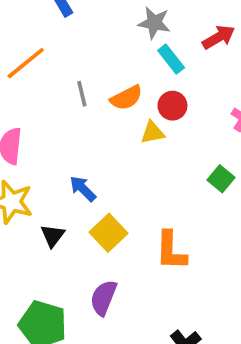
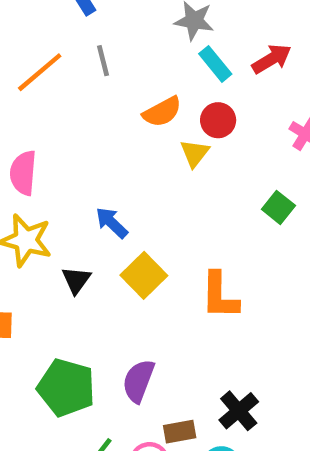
red arrow: (219, 37) -> (272, 59), moved
gray line: (82, 94) -> (103, 61), moved
yellow triangle: (153, 133) -> (195, 153), turned -40
purple semicircle: (104, 298) -> (138, 381), moved

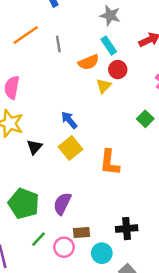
gray line: (103, 61) -> (58, 44), moved
cyan rectangle: (215, 64) -> (109, 45), moved
blue arrow: (112, 223) -> (69, 120), moved
black cross: (239, 411) -> (127, 229), moved, turned 30

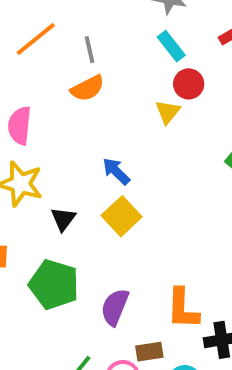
orange semicircle: (89, 62) -> (87, 88), moved
orange L-shape: (110, 163) -> (183, 309), moved
green pentagon: (24, 204) -> (54, 284), moved

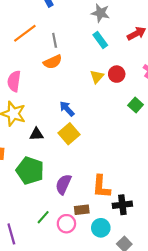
red circle: (189, 84) -> (117, 74), moved
black triangle: (63, 219) -> (36, 134), turned 48

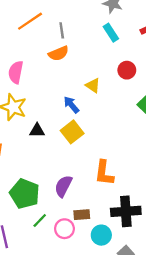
yellow triangle: (97, 77) -> (93, 85), moved, turned -40
green pentagon: (30, 170) -> (25, 194), moved
orange L-shape: (101, 187) -> (104, 173), moved
black cross: (122, 205) -> (126, 211), size x1.4

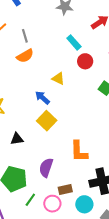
cyan rectangle: (111, 33) -> (74, 42), moved
black triangle: (37, 131) -> (17, 139), moved

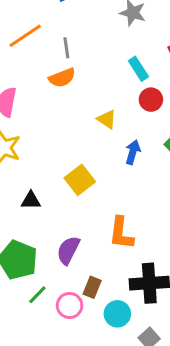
blue arrow: (42, 98) -> (133, 152), moved, turned 56
brown rectangle: (65, 189) -> (92, 287), turned -64

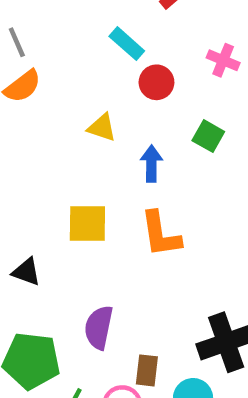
yellow square: (80, 180) -> (87, 224), turned -36
black triangle: (31, 200) -> (26, 272), turned 35
orange L-shape: (121, 233) -> (161, 234), moved

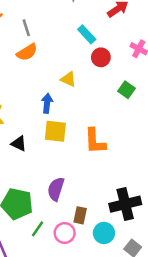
blue arrow: (151, 164) -> (47, 103), moved
black triangle: (26, 272) -> (19, 143), moved

